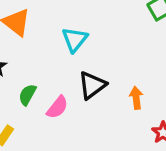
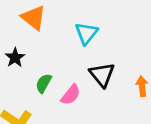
black triangle: (92, 85) -> (102, 75), turned -32

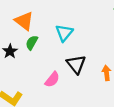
green semicircle: (44, 83) -> (32, 43), moved

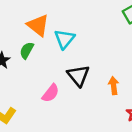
orange triangle: (24, 21) -> (38, 25), moved

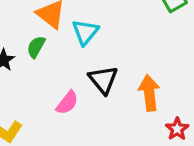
orange arrow: (114, 86) -> (149, 93), size x1.5

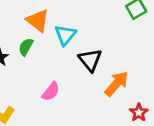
black triangle: (103, 80) -> (90, 60), moved
orange arrow: (149, 93) -> (116, 84), turned 48

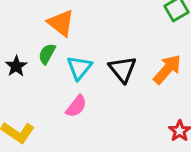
cyan triangle: (65, 35) -> (79, 68), moved
orange arrow: (116, 84) -> (167, 69), moved

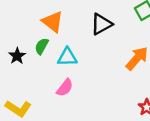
cyan triangle: (79, 68) -> (67, 57), turned 50
black triangle: (123, 69) -> (101, 24), moved, turned 40

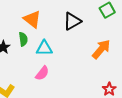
green semicircle: (42, 46) -> (23, 39), turned 144

